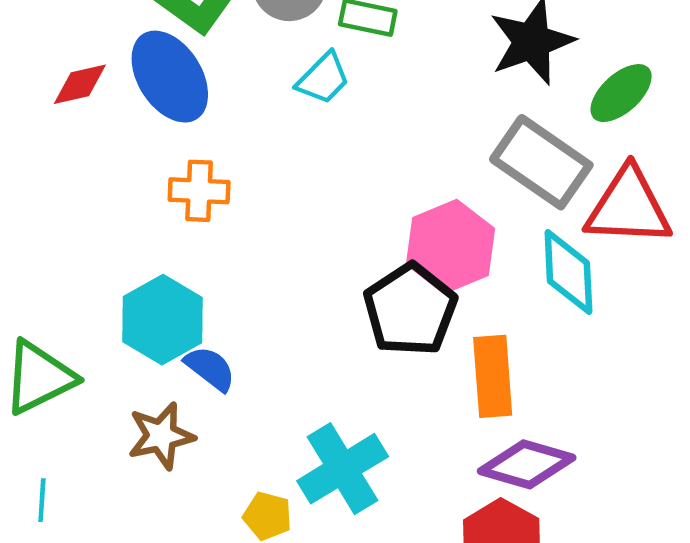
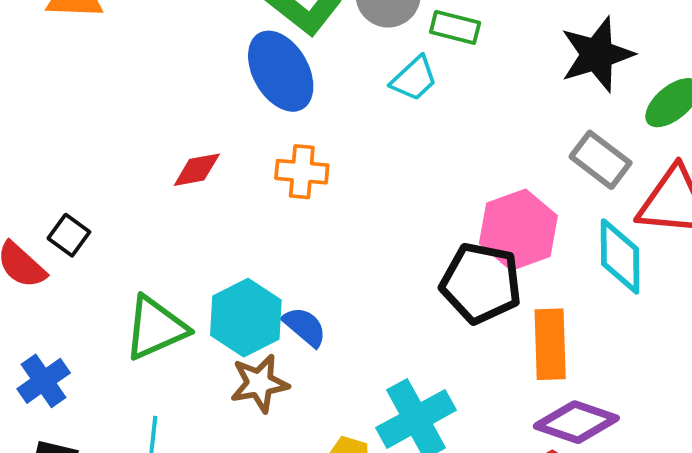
red diamond: (80, 84) -> (197, 170), moved
gray rectangle: (541, 162) -> (601, 160), size x0.7
black pentagon: (410, 310) -> (481, 283), turned -30
cyan hexagon: (162, 320) -> (246, 318), moved

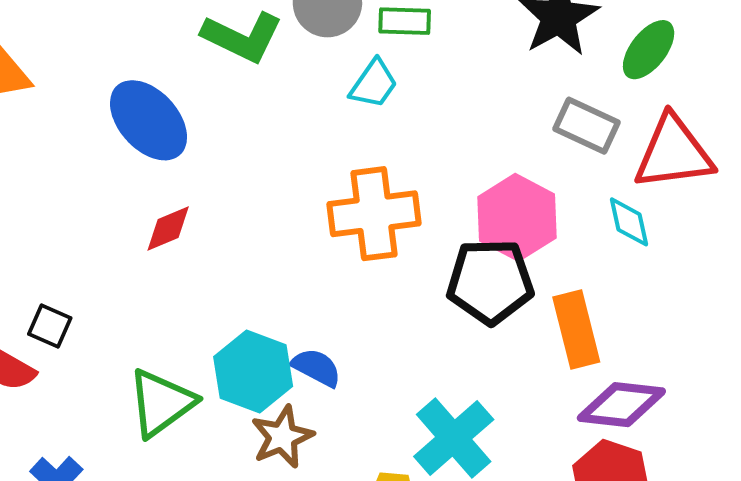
blue ellipse: (281, 71) -> (149, 120), moved
orange cross: (302, 172) -> (374, 214), moved, size x1.6
cyan diamond: (620, 256) -> (629, 222), size x0.7

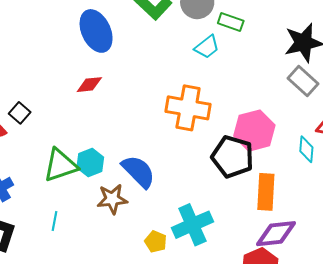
gray rectangle: (587, 126) -> (303, 81), moved
blue semicircle: (316, 367) -> (138, 171), size x1.5
cyan hexagon: (253, 371) -> (90, 162), moved, size x0.7
purple diamond: (621, 405) -> (276, 234), turned -30

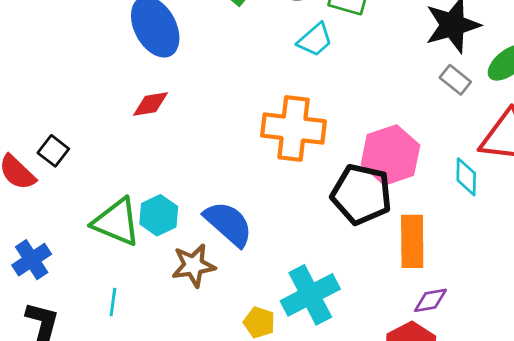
gray rectangle: (303, 81) -> (455, 80), size x0.7
green triangle: (61, 165) -> (117, 222), turned 45
purple diamond: (276, 234) -> (430, 300), size x0.6

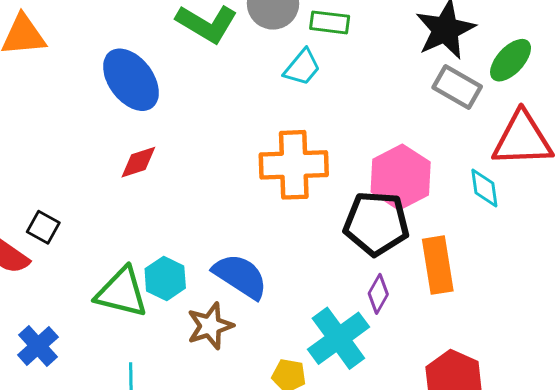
gray rectangle: (455, 80) -> (457, 87), size x1.4
purple diamond: (430, 300) -> (378, 294), moved, turned -42

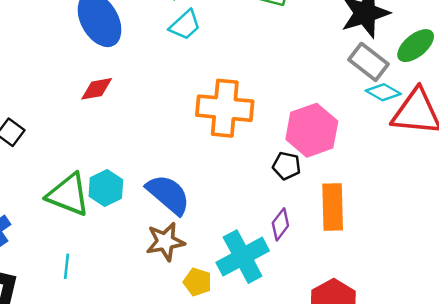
cyan trapezoid: (302, 67) -> (185, 25), moved
cyan diamond: (484, 188) -> (383, 92), moved, turned -60
black pentagon: (376, 223) -> (287, 166), size x0.5
brown star: (210, 326) -> (165, 242), moved

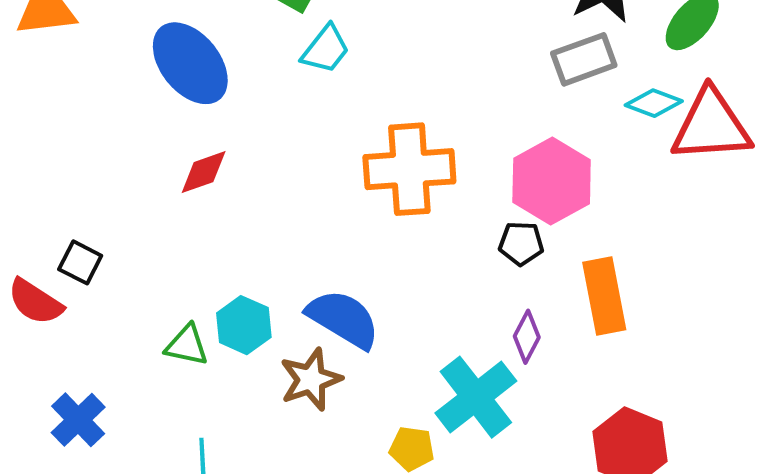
gray rectangle: (368, 62) -> (584, 59), moved, turned -48
green triangle: (68, 195) -> (187, 345), size x0.6
brown star: (165, 242) -> (311, 379), moved

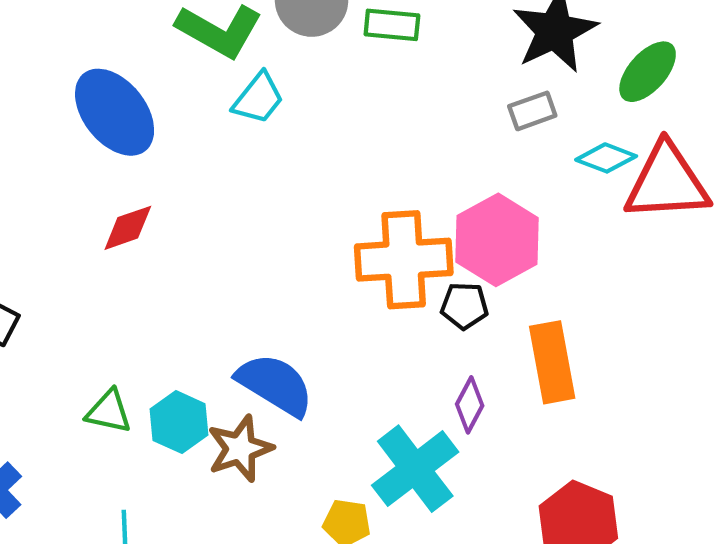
gray rectangle: (584, 59) -> (532, 111), size x0.7
orange cross: (409, 169) -> (404, 260), moved
cyan hexagon: (244, 325) -> (179, 422), moved

